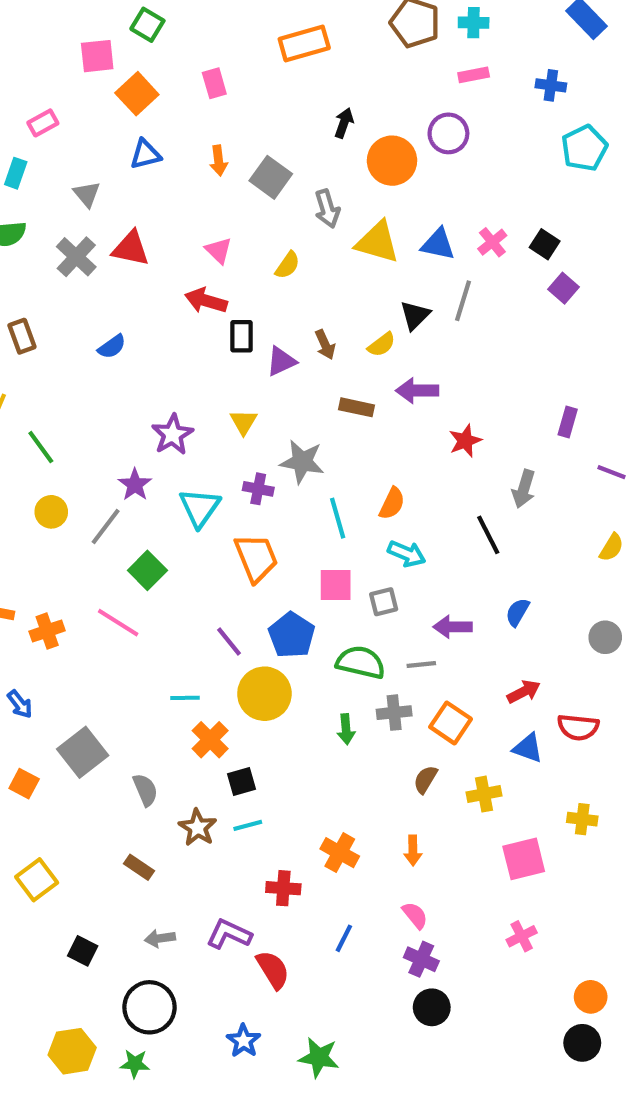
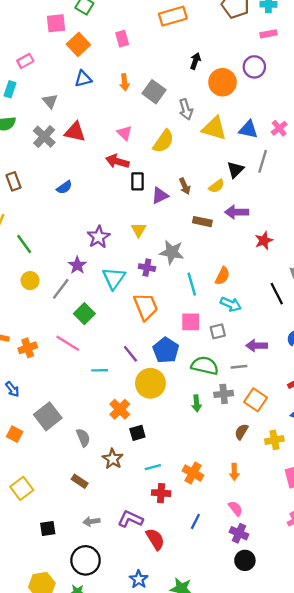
yellow semicircle: (287, 265) -> (163, 141), size x1.5
cyan line: (185, 698) -> (100, 370), moved
cyan line: (248, 825) -> (153, 467), moved
black square: (83, 951) -> (48, 528), turned -35

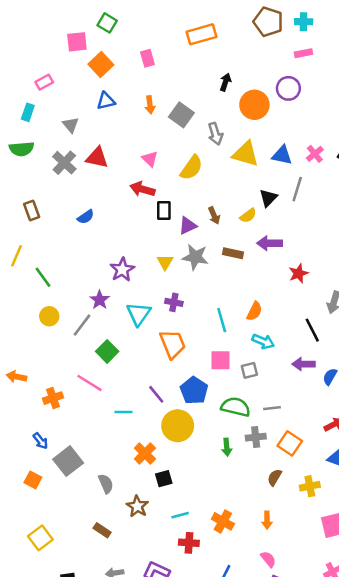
gray star: (172, 252) -> (195, 257), moved
purple arrow: (257, 346) -> (304, 364), moved
orange cross: (28, 348) -> (53, 398), moved
blue arrow: (12, 389) -> (40, 441), moved

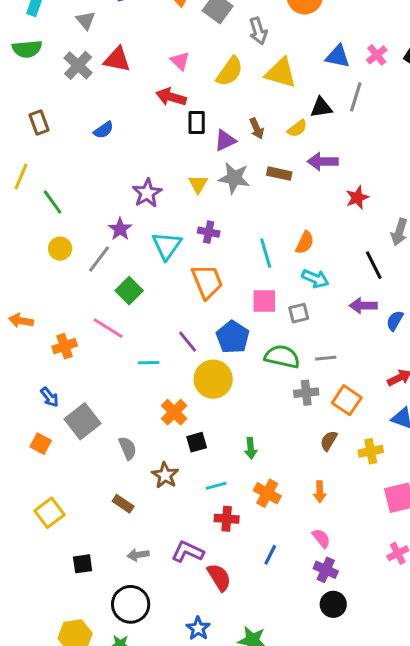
yellow triangle: (246, 154) -> (281, 73), moved
black triangle: (268, 198) -> (321, 107), turned 36
green arrow: (227, 447) -> (251, 448), moved

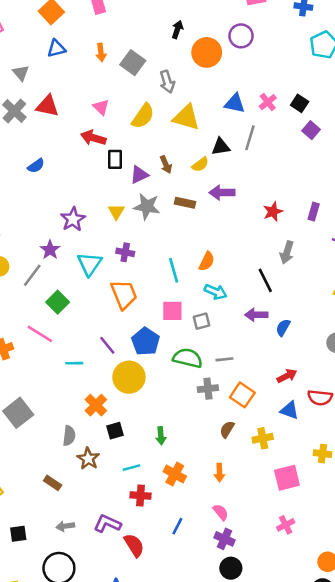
red star: (357, 198) -> (273, 212), moved
gray semicircle: (128, 448) -> (69, 436), moved, turned 30

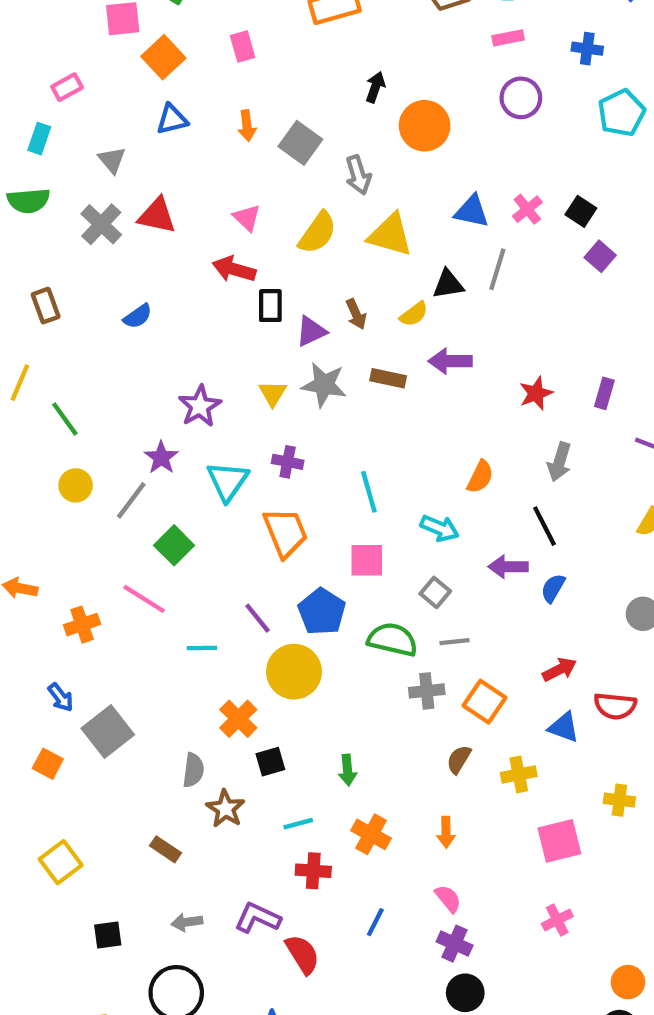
purple circle: (241, 36) -> (521, 98), moved
orange semicircle: (207, 261) -> (480, 477), moved
black line: (265, 280) -> (544, 526), moved
gray square: (202, 321) -> (435, 592), moved, turned -36

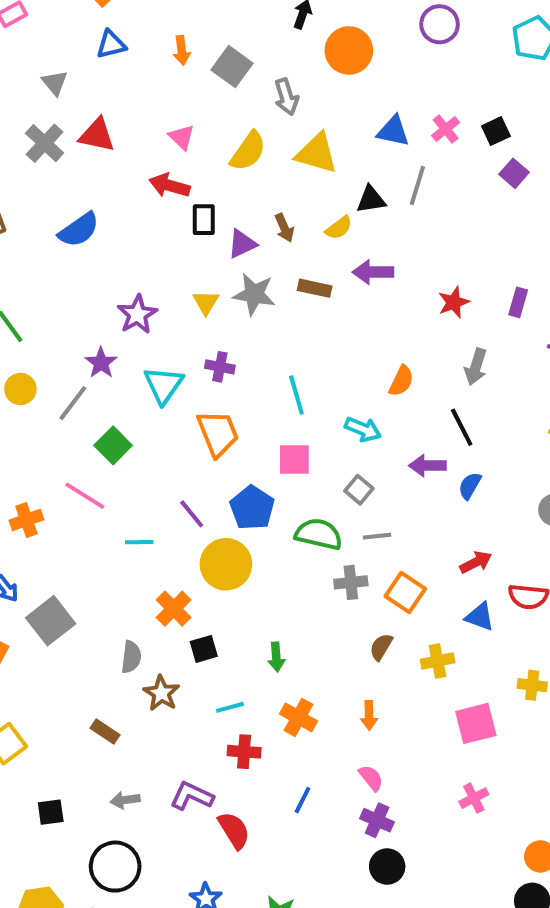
black square: (581, 211) -> (496, 131), turned 32
blue semicircle: (138, 316) -> (79, 230), size x1.5

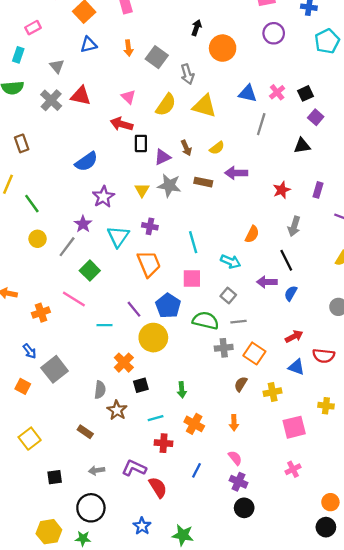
black triangle: (371, 200) -> (302, 146), moved
blue semicircle: (79, 230) -> (86, 162), moved

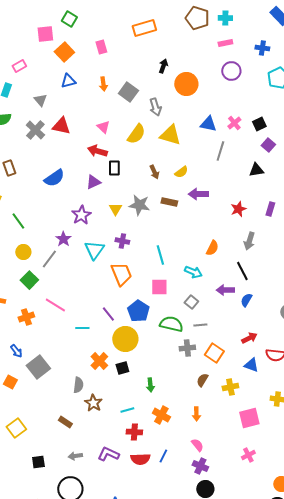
purple triangle: (162, 157) -> (93, 182), moved
blue semicircle: (86, 162) -> (54, 178), moved
green square: (90, 271) -> (29, 280), moved
black square: (141, 385) -> (122, 368), moved
red semicircle: (158, 487) -> (140, 459), moved, turned 120

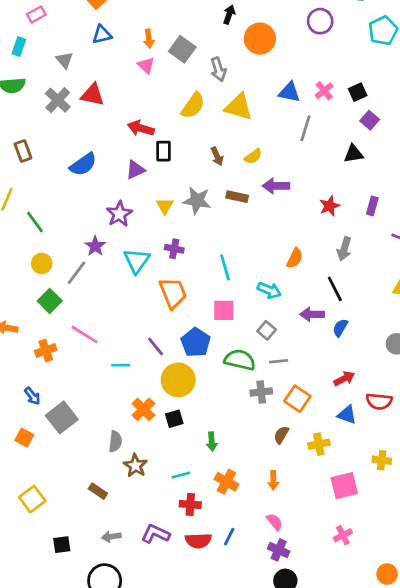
pink triangle: (103, 127) -> (146, 65), moved

